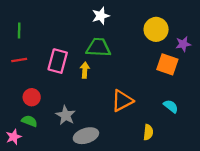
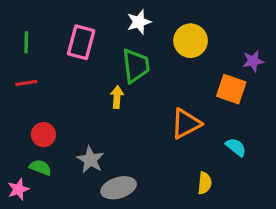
yellow circle: (156, 29) -> (191, 41), moved
green trapezoid: (98, 47) -> (136, 66), turned 80
pink rectangle: (58, 61) -> (81, 42), moved
orange triangle: (122, 101) -> (186, 124), moved

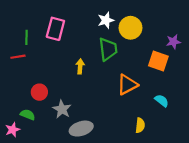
white star: (139, 22) -> (106, 20), moved
green line: (26, 42) -> (27, 37), moved
green trapezoid: (136, 66) -> (108, 49), moved
red circle: (43, 135) -> (39, 92), moved

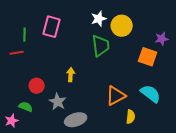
yellow arrow: (80, 66) -> (71, 75), moved
orange triangle: (127, 85) -> (116, 96), moved
cyan semicircle: (162, 101) -> (151, 94), size x1.5

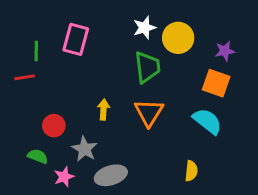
purple star: (162, 39) -> (225, 51), moved
cyan semicircle: (151, 94) -> (207, 121), moved
orange triangle: (116, 96) -> (149, 112), moved, turned -30
pink star: (12, 121) -> (64, 177), moved

